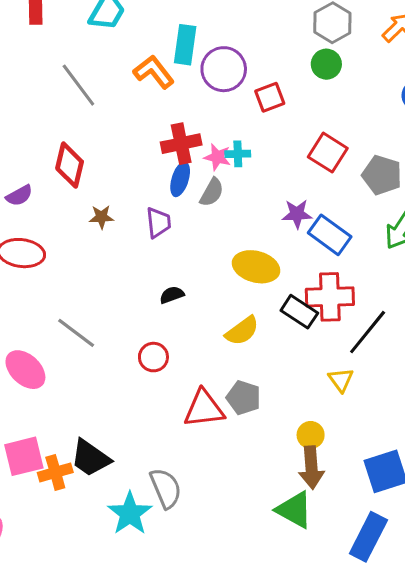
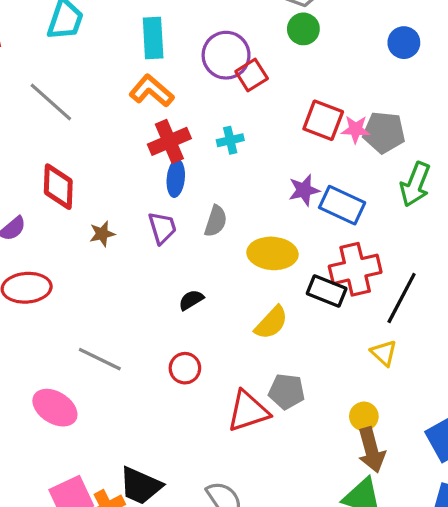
purple circle: (224, 69) -> (226, 55), moved
orange L-shape: (154, 72) -> (152, 91), moved
pink star: (217, 157) -> (356, 129), moved
gray semicircle: (212, 192) -> (216, 221), moved

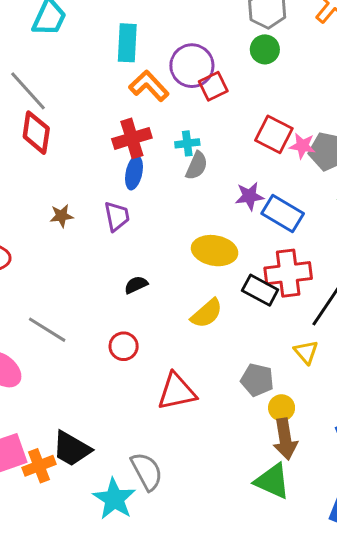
orange L-shape: (152, 91) -> (149, 86), moved
red diamond: (58, 187) -> (36, 133), moved
gray semicircle: (216, 221) -> (197, 166), moved
gray pentagon: (287, 392) -> (257, 380), moved

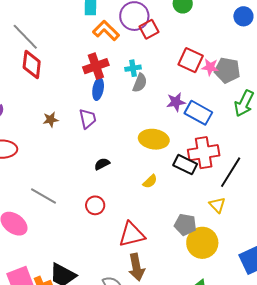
yellow semicircle: (207, 313) -> (150, 181), size x0.7
yellow circle: (282, 408) -> (202, 243), size x1.8
brown arrow: (285, 439) -> (136, 267), moved

